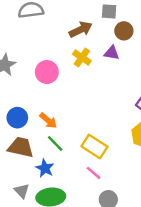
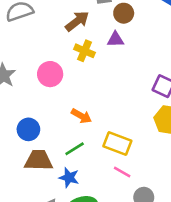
orange arrow: (48, 121) -> (81, 116), moved
green line: (55, 143) -> (75, 149), turned -66

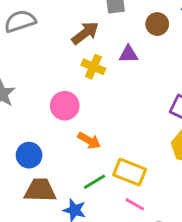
brown circle: (124, 13) -> (157, 24), moved
pink circle: (50, 74) -> (65, 106), moved
green line: (75, 149) -> (94, 182), moved

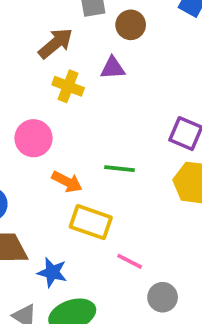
brown circle: (157, 24) -> (131, 25), moved
yellow rectangle: (130, 172) -> (91, 222), moved
green line: (94, 182) -> (119, 169), moved, turned 40

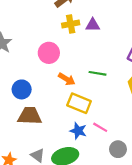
purple triangle: (113, 68) -> (93, 25), moved
yellow cross: (68, 86) -> (71, 24), turned -35
blue star: (52, 272) -> (78, 131), moved

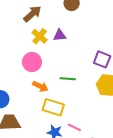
yellow cross: (71, 24) -> (40, 36), turned -35
pink circle: (49, 53) -> (32, 62), moved

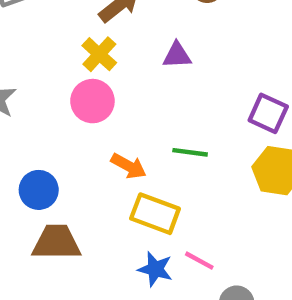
yellow cross: (40, 36) -> (99, 54), moved
pink circle: (32, 62) -> (92, 101), moved

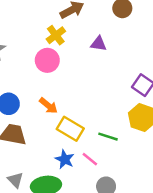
green line: (190, 152) -> (108, 137), moved
orange arrow: (129, 166) -> (48, 106), moved

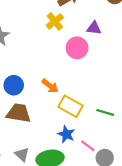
pink circle: (47, 60) -> (77, 48), moved
pink line: (90, 159) -> (88, 146), moved

